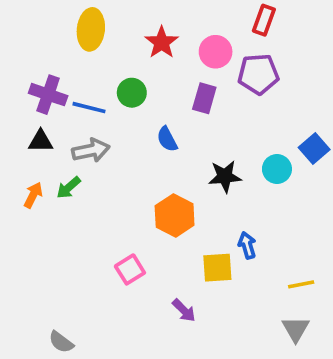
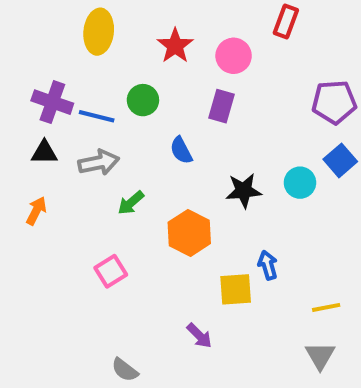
purple pentagon: (258, 74) -> (334, 102), moved
green arrow: (69, 188) -> (131, 203), moved
pink square: (130, 269) -> (111, 271), moved
gray semicircle: (61, 342) -> (125, 370), moved

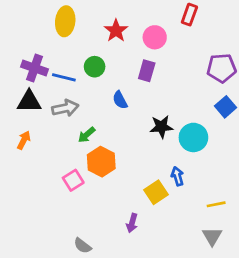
black triangle: (44, 152) -> (29, 101), size x1.4
cyan circle: (300, 183) -> (193, 137), moved, size x1.4
orange hexagon: (189, 233) -> (101, 162), moved
yellow square: (236, 289) -> (156, 192), turned -30
purple arrow: (199, 336) -> (132, 223), turned 60

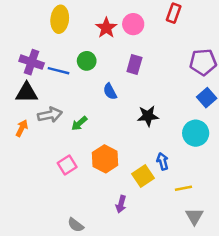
pink circle: (155, 37) -> (133, 24), moved
gray arrow: (65, 108) -> (50, 115), moved
cyan circle: (193, 137) -> (196, 133), moved
orange hexagon: (101, 162) -> (105, 159), moved
yellow line: (216, 204) -> (183, 188), moved

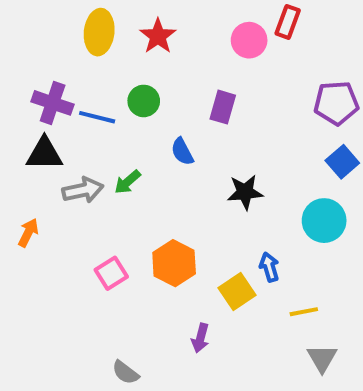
pink circle: (133, 24) -> (249, 40), moved
red star: (106, 28) -> (158, 36), moved
green arrow: (79, 123) -> (127, 182), moved
orange arrow: (22, 128) -> (28, 233), moved

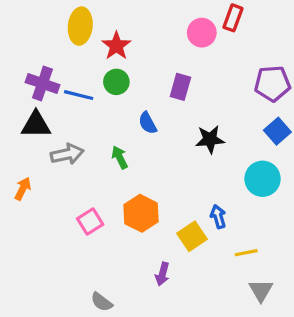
red star: (158, 36) -> (116, 46), moved
green arrow: (127, 182) -> (120, 157), moved, turned 105
black star: (245, 192) -> (210, 139), moved

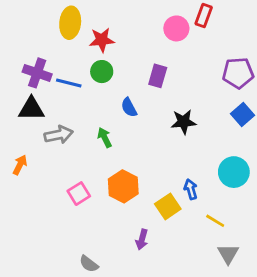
red star: (116, 46) -> (102, 40), turned 30
cyan circle: (263, 179) -> (234, 172), moved
yellow line: (246, 253) -> (215, 221), turned 42

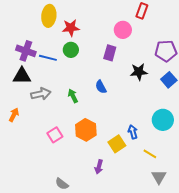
pink circle: (176, 28) -> (123, 30), moved
blue semicircle: (129, 107) -> (101, 87), moved
black star: (184, 122) -> (139, 72), moved

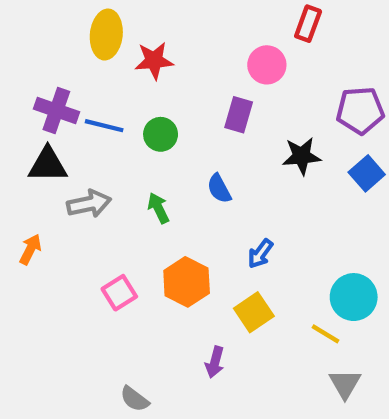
green circle: (71, 50) -> (161, 134), moved
cyan circle: (163, 120) -> (354, 297), moved
blue arrow: (133, 132) -> (260, 254), moved, turned -128

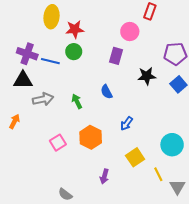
green circle: (161, 134) -> (74, 52), moved
yellow square: (254, 312) -> (135, 157), moved
yellow line: (325, 334) -> (158, 174), moved, turned 32
gray triangle: (345, 384) -> (177, 187), moved

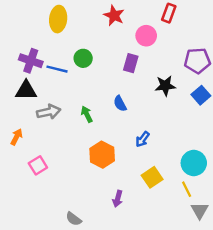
red star: (75, 29) -> (114, 15), moved, turned 30
pink square: (58, 143) -> (38, 165), moved
yellow line: (158, 174) -> (187, 189), moved

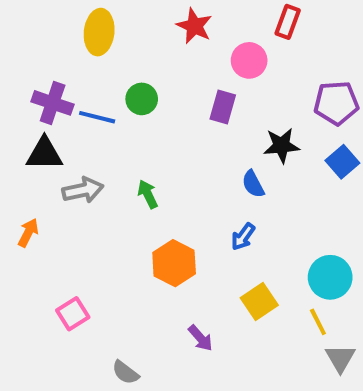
blue semicircle: (120, 104) -> (253, 184), moved
pink square: (38, 165) -> (73, 314), moved
purple arrow: (118, 199) -> (200, 338), turned -56

